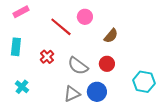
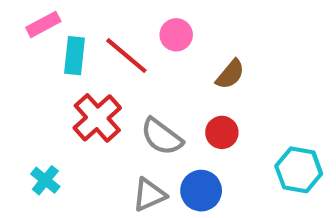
cyan rectangle: (16, 47) -> (74, 56), moved
red cross: (47, 57) -> (97, 118), size x1.6

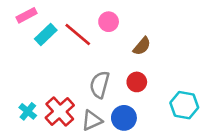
cyan rectangle: (74, 56) -> (46, 35), turned 40
red cross: (97, 118) -> (60, 111), moved
gray semicircle: (162, 137) -> (100, 85), turned 68

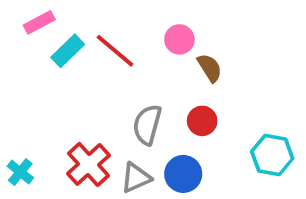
pink circle: (109, 22) -> (179, 39), moved
brown semicircle: (142, 46) -> (210, 68), turned -72
cyan cross: (28, 111) -> (20, 172), moved

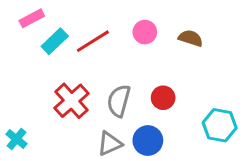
red line: (115, 51) -> (93, 41), turned -72
brown semicircle: (210, 68) -> (191, 38), moved, turned -40
red cross: (88, 164) -> (71, 101), moved

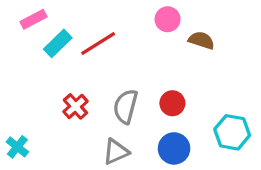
pink circle: (145, 32) -> (168, 19), moved
red cross: (71, 101) -> (75, 106), size x0.7
blue circle: (148, 141) -> (174, 148), moved

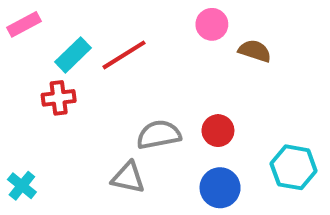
pink rectangle: (33, 19) -> (24, 24), moved
red cross: (75, 106) -> (59, 98), moved, turned 35
gray semicircle: (126, 106) -> (159, 135), turned 64
gray triangle: (116, 152) -> (128, 178), moved, turned 36

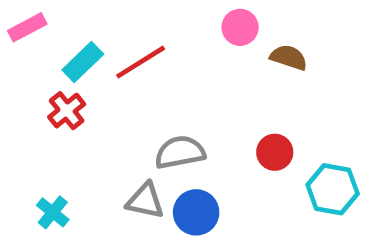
red cross: (59, 98) -> (67, 111), turned -32
red circle: (218, 131) -> (275, 152), moved
cyan cross: (22, 186) -> (53, 212), moved
blue circle: (220, 188) -> (196, 212), moved

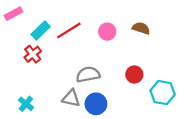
pink circle: (240, 27) -> (107, 32), moved

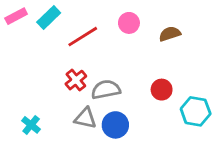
brown semicircle: (141, 28) -> (170, 34), turned -36
cyan rectangle: (41, 30) -> (49, 17), moved
pink circle: (107, 32) -> (129, 23), moved
red cross: (33, 54) -> (76, 80), moved

